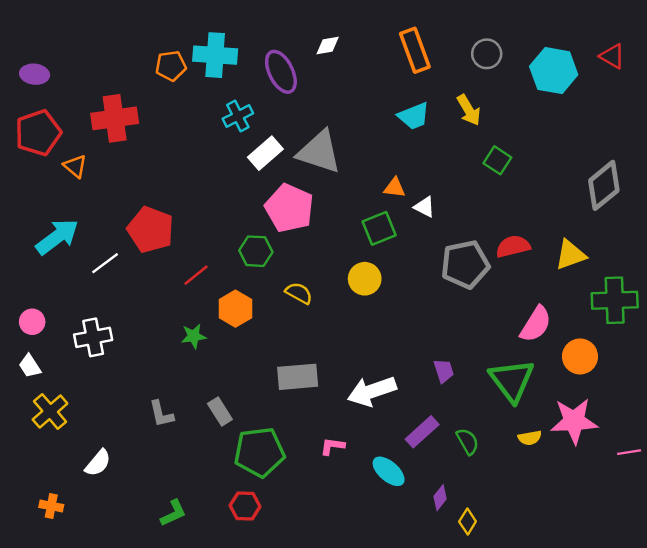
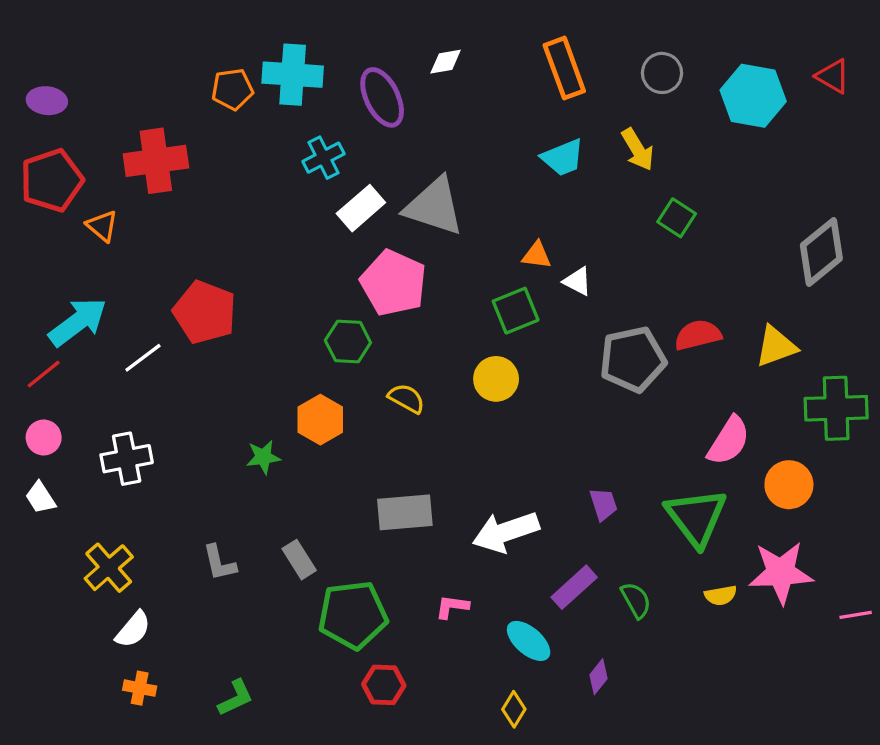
red line: (196, 275) -> (44, 374), moved
yellow cross: (50, 411) -> (109, 568), moved
orange cross: (51, 506) -> (140, 688), moved
red hexagon: (245, 506) -> (384, 685), moved
yellow diamond: (468, 522) -> (514, 709), moved

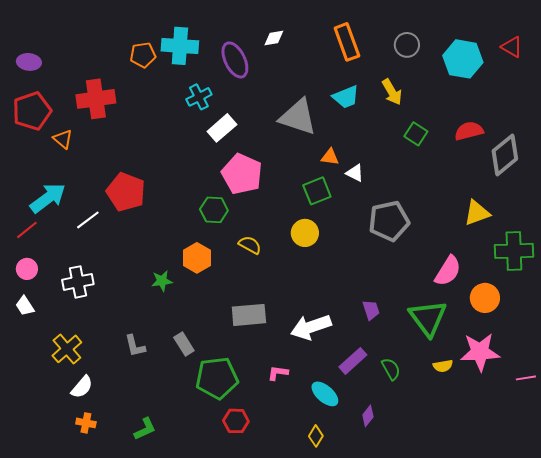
gray triangle: (434, 206) -> (298, 117), moved
red semicircle: (698, 335) -> (469, 131), moved

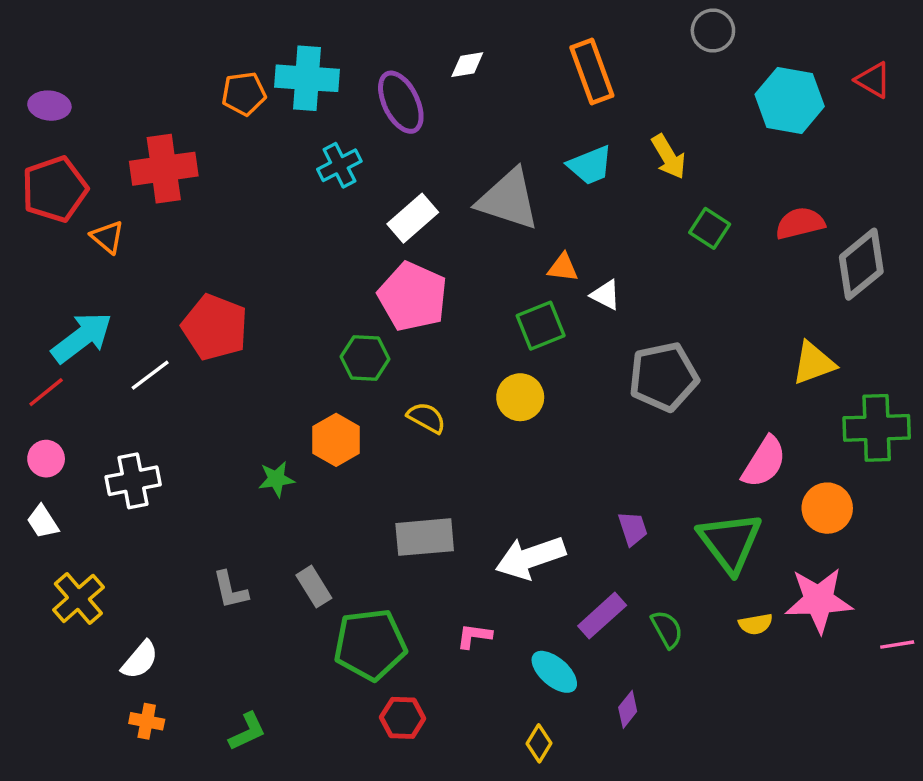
gray circle: (407, 45) -> (713, 31), moved
white rectangle: (222, 128) -> (413, 218), moved
yellow cross: (67, 349) -> (78, 598), moved

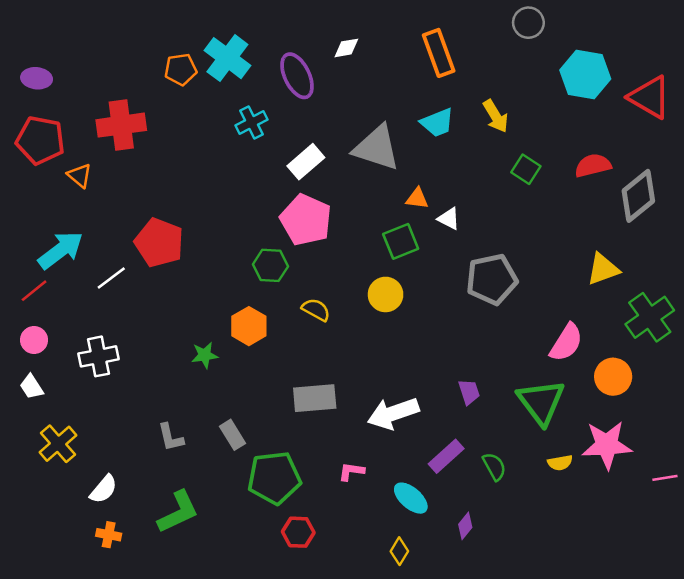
cyan cross: (307, 78) -> (227, 58), turned 33
red triangle: (873, 80) -> (650, 97), moved, size x1.6
red pentagon: (55, 189) -> (40, 140), turned 30
green cross: (877, 428) -> (650, 317), turned -33
green L-shape: (247, 732) -> (178, 512), moved, size x1.5

